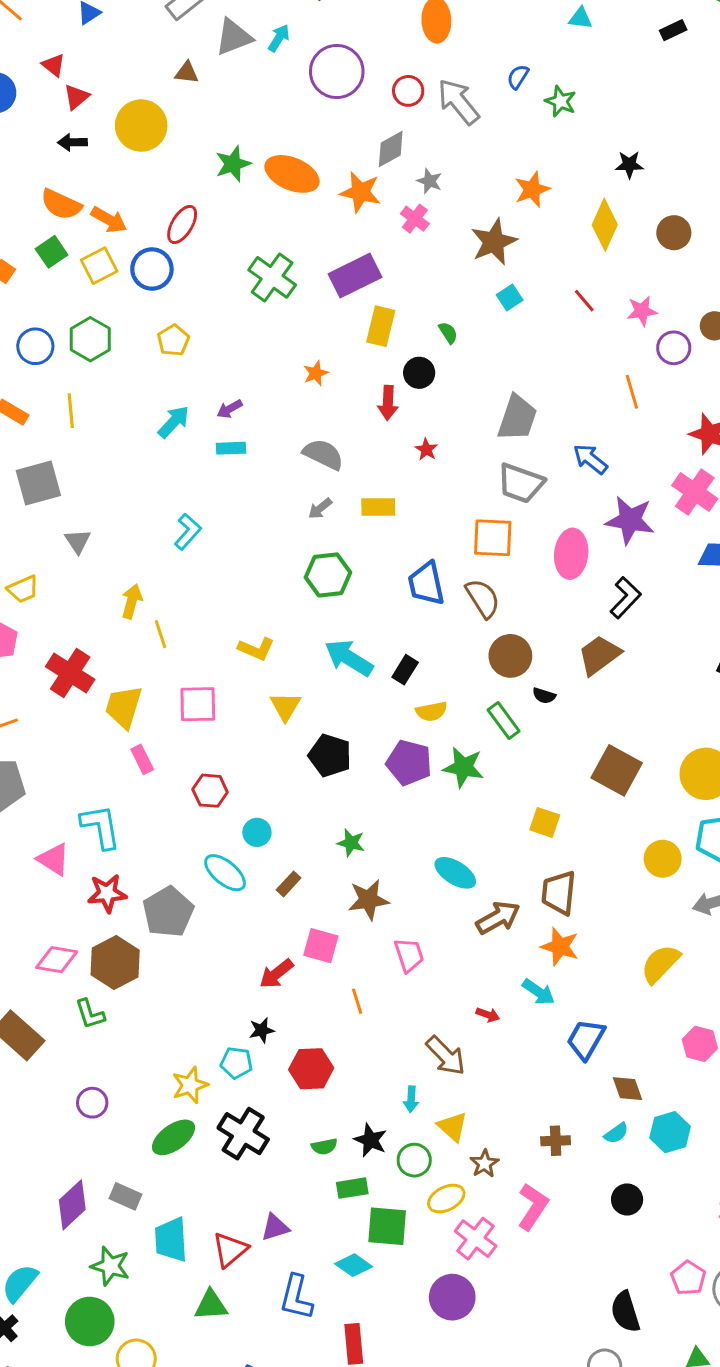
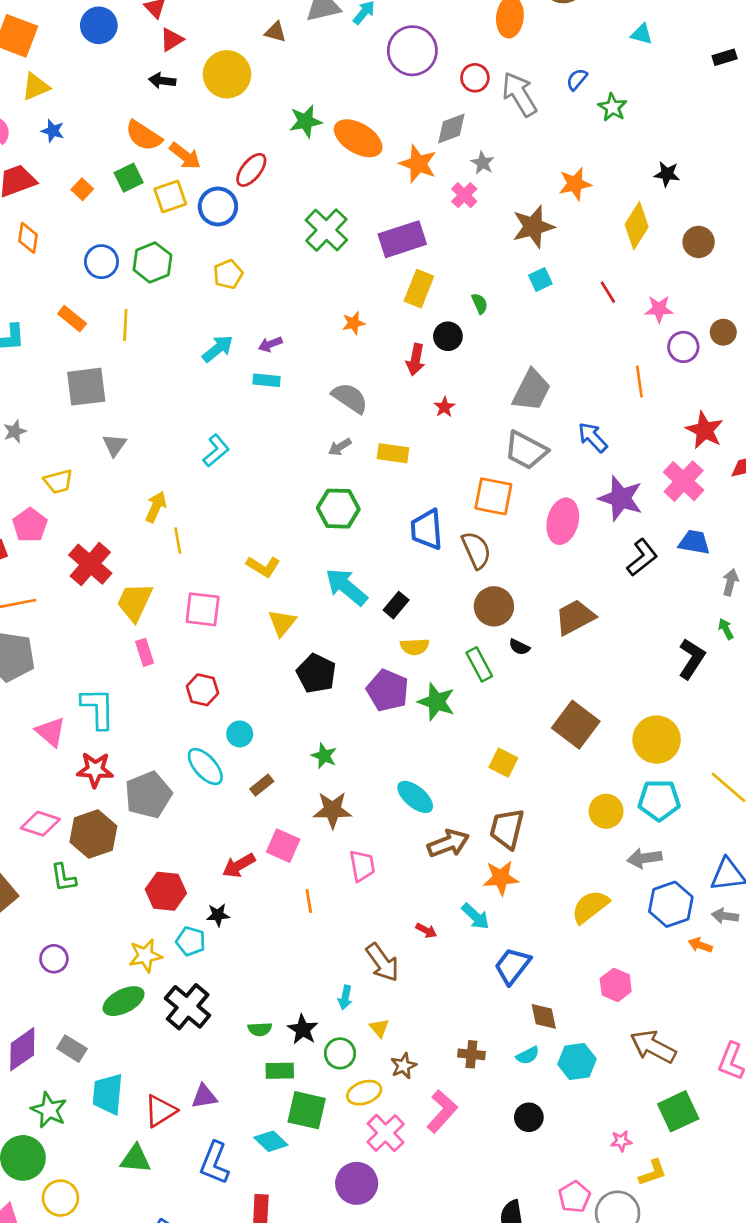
black L-shape: (626, 598) -> (642, 557), moved
orange star: (560, 947) -> (501, 878), turned -30
red hexagon: (311, 1069) -> (166, 891), moved
yellow triangle: (453, 1127) -> (379, 1028), size x0.7

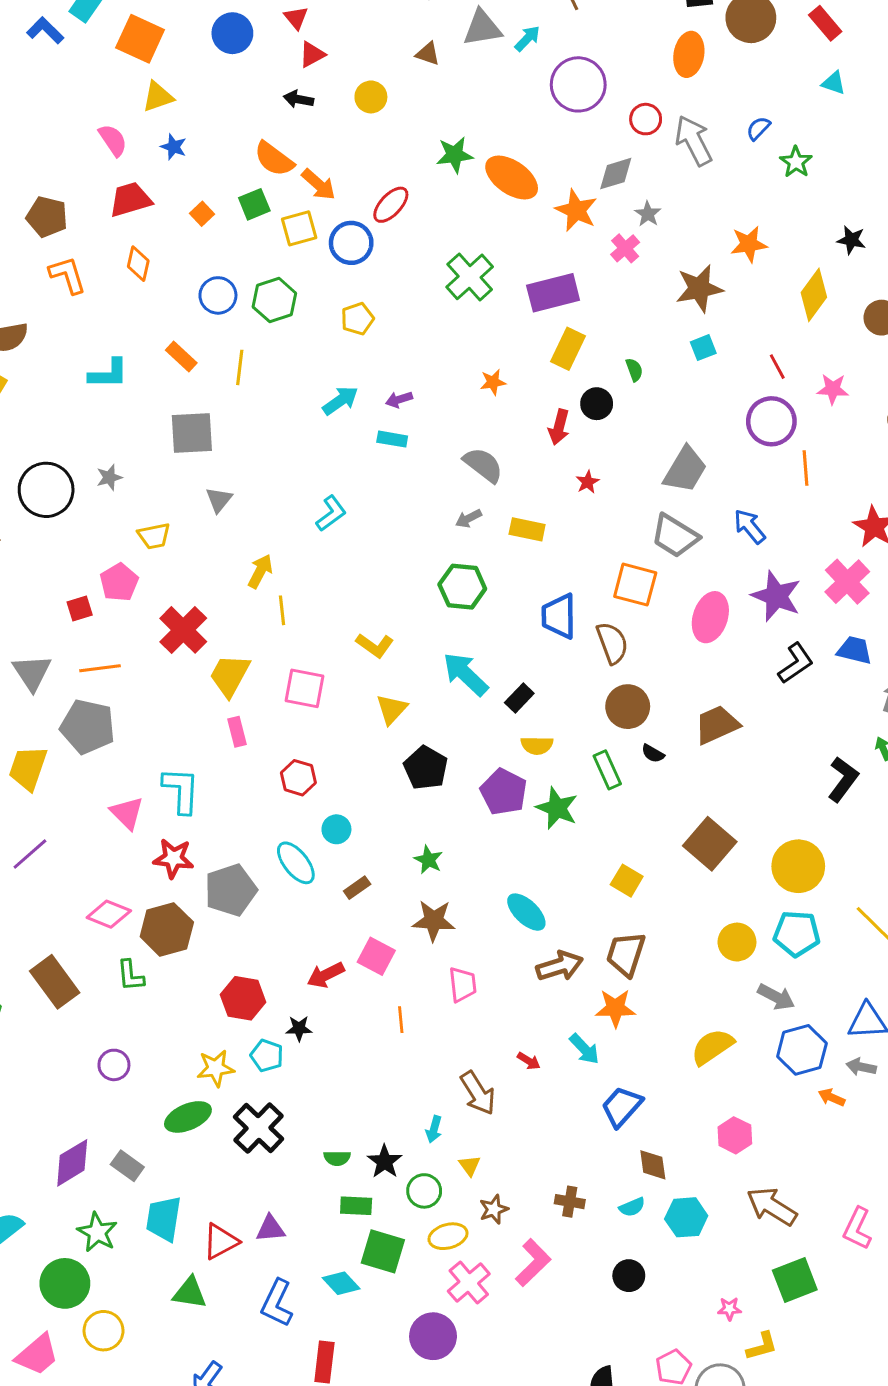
yellow circle: (227, 74) -> (371, 97), size x0.6
purple circle: (683, 347) -> (771, 421), moved, size x1.4
gray arrow: (644, 858) -> (776, 997), turned -148

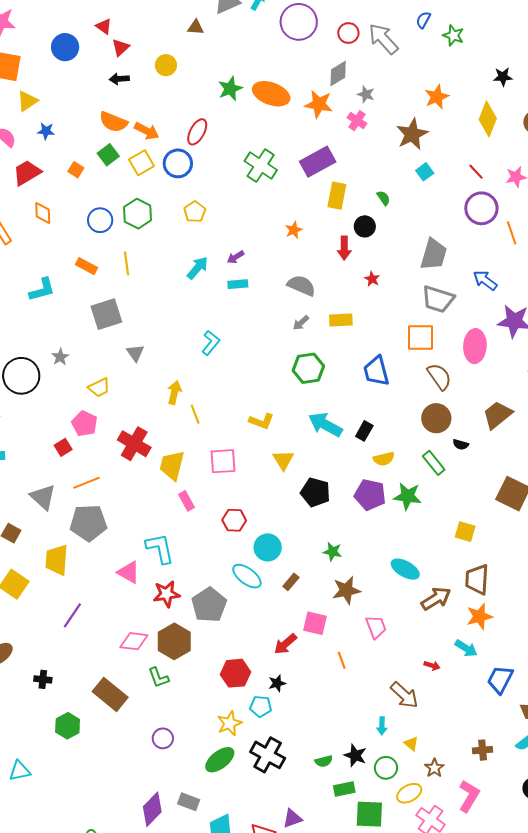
brown semicircle: (612, 643) -> (439, 377), moved
cyan circle: (336, 829) -> (268, 547), size x1.4

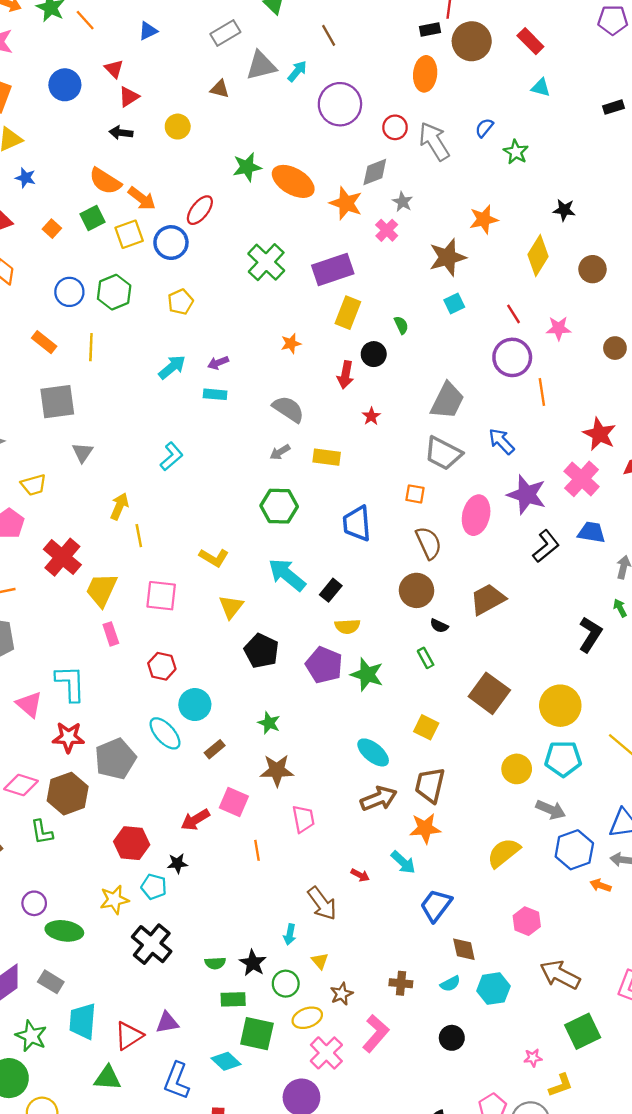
orange square: (421, 338) -> (415, 494), size x0.6
green rectangle: (434, 463) -> (426, 658), moved, size x0.7
cyan ellipse: (405, 569) -> (373, 752), moved
green ellipse: (220, 760) -> (64, 931), moved, turned 36

